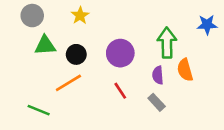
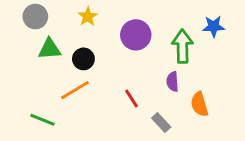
blue star: (207, 25) -> (214, 26), moved
purple circle: (120, 53) -> (136, 35), moved
orange semicircle: (185, 70) -> (199, 104), moved
gray rectangle: (157, 102) -> (161, 123), moved

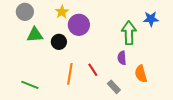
purple circle: (136, 35) -> (79, 25), moved
orange line: (75, 90) -> (70, 74), moved, turned -50

